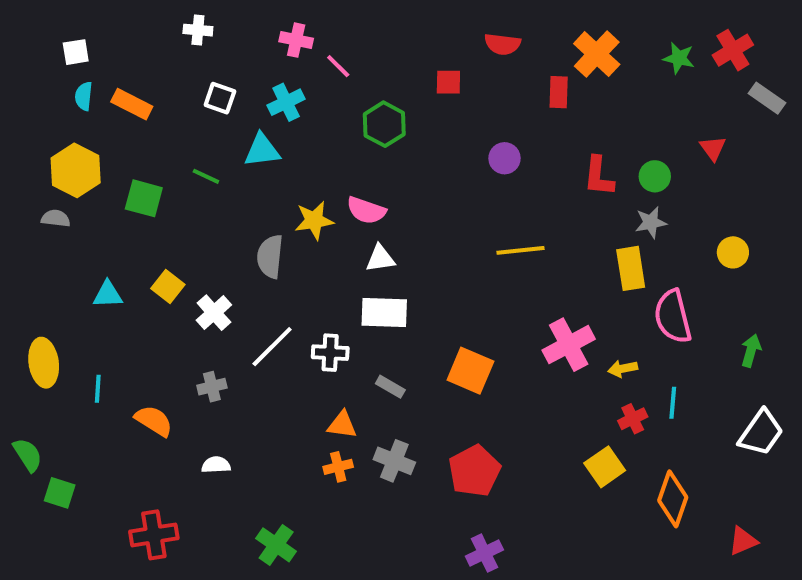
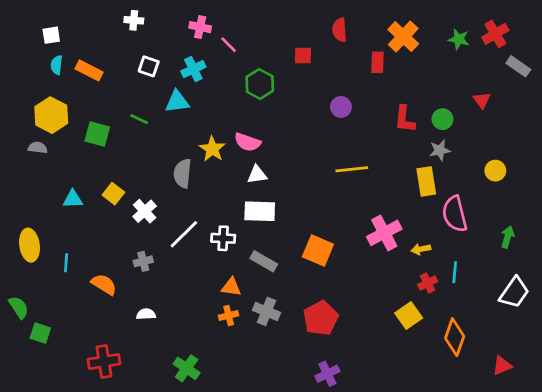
red semicircle: (502, 44) -> (340, 30), turned 80
yellow star: (314, 220) -> (212, 149), turned -30
gray rectangle: (390, 387) -> (264, 261), size x1.4

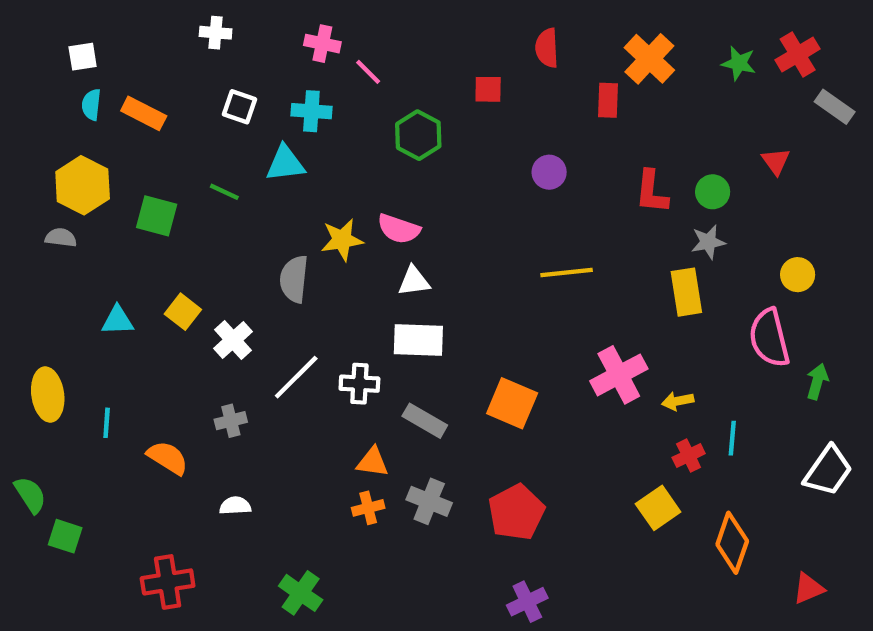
cyan cross: (193, 69) -> (311, 111), turned 30
yellow star: (212, 149) -> (342, 240), turned 30
pink semicircle: (455, 214) -> (769, 338), moved

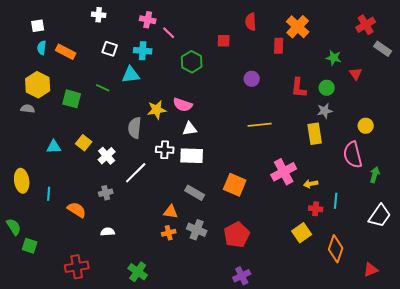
green star: (739, 63) -> (334, 58), moved
white cross: (359, 384) -> (165, 150), moved
red cross: (689, 456) -> (316, 209), turned 32

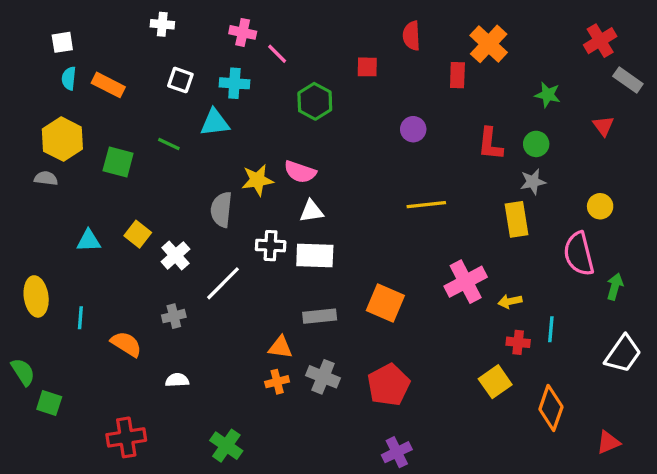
red triangle: (356, 74) -> (603, 126), moved
gray rectangle: (195, 193) -> (320, 316), turned -36

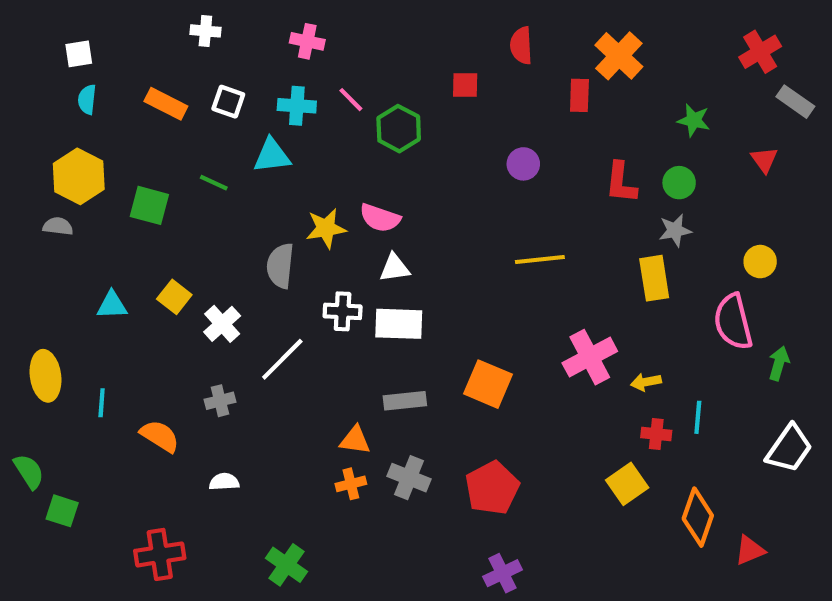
pink line: (277, 54) -> (351, 100), moved
orange rectangle: (108, 85) -> (166, 104), moved
red triangle: (608, 442) -> (750, 550), moved

